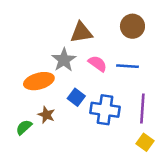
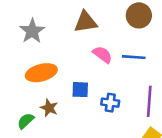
gray star: (64, 60) -> (32, 31), moved
blue square: (76, 97) -> (80, 90), turned -35
blue cross: (105, 110) -> (110, 103), size x0.6

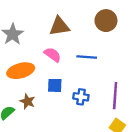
pink semicircle: (102, 54) -> (53, 55), moved
blue line: (134, 57) -> (87, 57), moved

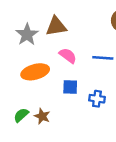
brown triangle: (59, 26) -> (56, 26), moved
brown star: (27, 101) -> (42, 116), moved

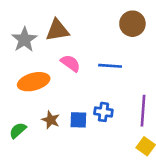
blue square: (70, 87) -> (78, 120), moved
brown star: (42, 116) -> (51, 120), moved

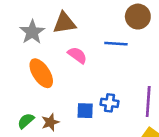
blue line: (110, 66) -> (116, 44), moved
orange ellipse: (34, 82) -> (41, 73), turned 72
brown star: (51, 120) -> (50, 122), moved, turned 30

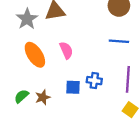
blue line: (116, 44) -> (119, 41), moved
pink semicircle: (77, 55) -> (66, 50), moved, turned 30

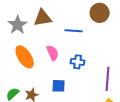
blue line: (119, 41) -> (74, 31), moved
blue cross: (94, 81) -> (78, 62), moved

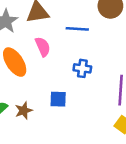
pink semicircle: (53, 53) -> (43, 47), moved

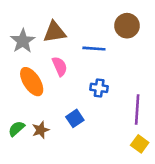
blue square: (58, 99) -> (75, 118), turned -36

